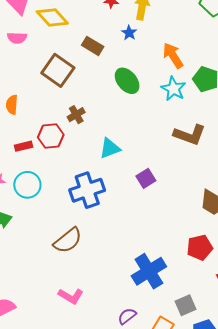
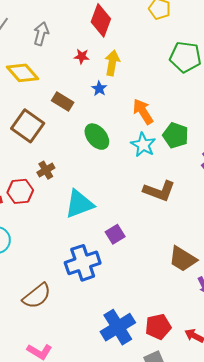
cyan triangle: (110, 148) -> (79, 204), size x1.4
blue cross: (87, 190) -> (83, 263), moved
red pentagon: (200, 247) -> (158, 327), moved

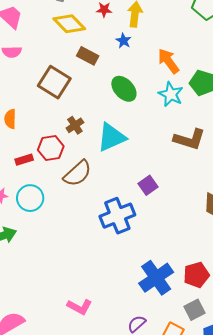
yellow diamond: (23, 73) -> (69, 24), moved
cyan triangle: (79, 204) -> (111, 137), moved
brown semicircle: (37, 296) -> (77, 173), moved

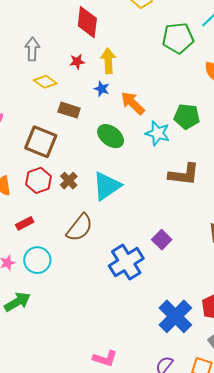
yellow diamond: (69, 24) -> (45, 82), size x0.7
orange arrow: (168, 61) -> (133, 103), moved
red hexagon: (51, 148) -> (38, 180), moved
purple square: (148, 185) -> (162, 240), moved

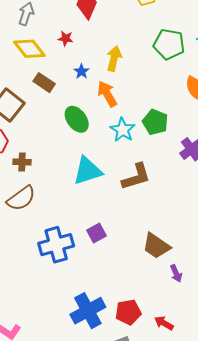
yellow arrow: (108, 61) -> (114, 59), moved
yellow diamond: (45, 82) -> (29, 49), size x1.4
brown L-shape: (184, 174) -> (136, 177), turned -40
brown cross: (69, 181) -> (22, 162), moved, turned 30
cyan triangle: (107, 186) -> (87, 171), moved

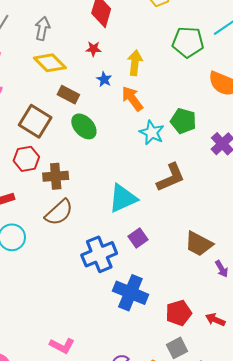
red star: (66, 38) -> (93, 49), moved
green ellipse: (77, 119) -> (84, 126), moved
brown cross: (22, 162) -> (56, 176), size x1.4
cyan triangle: (87, 171) -> (123, 198), moved
blue cross: (88, 311) -> (130, 293), moved, turned -32

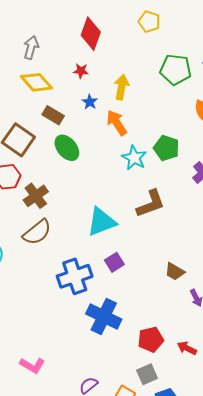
brown cross: (56, 176) -> (36, 196), turned -35
brown trapezoid: (199, 244) -> (175, 272), size x0.7

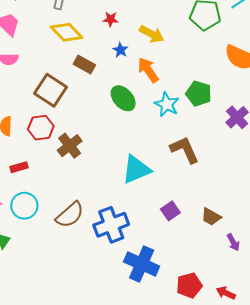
yellow arrow: (121, 87) -> (152, 34), turned 110
green ellipse: (67, 148) -> (123, 98), moved
brown L-shape: (151, 204) -> (185, 150), turned -92
brown semicircle: (37, 232) -> (70, 215), moved
purple square: (114, 262) -> (170, 211), moved

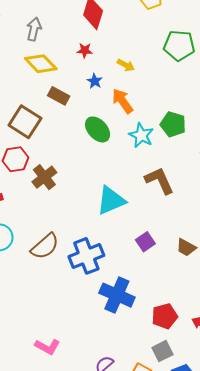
yellow arrow: (152, 34) -> (126, 65), size x0.7

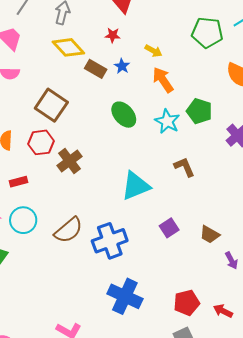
brown rectangle: (59, 96) -> (96, 69), moved
orange arrow: (122, 101) -> (163, 80), moved
brown L-shape: (159, 181) -> (184, 167), size x0.7
blue cross: (117, 295) -> (125, 296), moved

